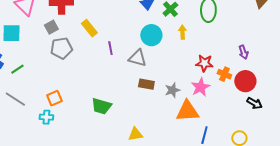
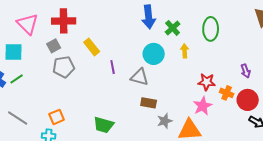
green line: (17, 69) -> (17, 79), moved
gray star: (172, 90) -> (165, 121), moved

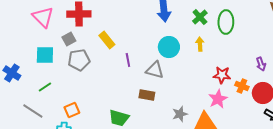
green cross: (173, 28) -> (200, 17), moved
cyan square: (14, 52) -> (45, 55), moved
green line: (17, 79) -> (45, 87), moved
brown rectangle: (149, 103) -> (147, 95), moved

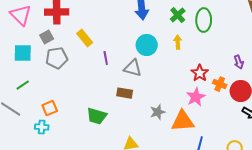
red star: (222, 75) -> (200, 73), turned 30

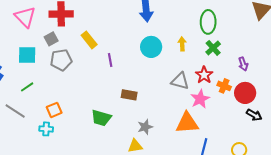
green cross: (178, 15) -> (213, 48), moved
gray triangle: (133, 68) -> (180, 81), moved
gray star: (158, 112) -> (145, 127), moved

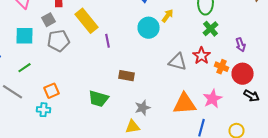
yellow rectangle: (89, 40) -> (86, 21), size x1.4
yellow arrow: (182, 44) -> (168, 16), moved, turned 40
pink star: (200, 99) -> (212, 99), moved

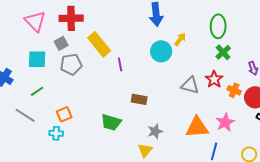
yellow triangle: (132, 127) -> (145, 150), turned -42

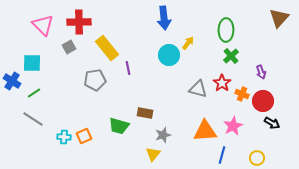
cyan square: (37, 59) -> (32, 63), moved
gray pentagon: (71, 64) -> (95, 80), moved
green line: (37, 91) -> (34, 93), moved
brown rectangle: (139, 99) -> (145, 113), moved
orange square: (64, 114) -> (84, 136), moved

